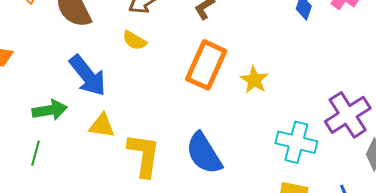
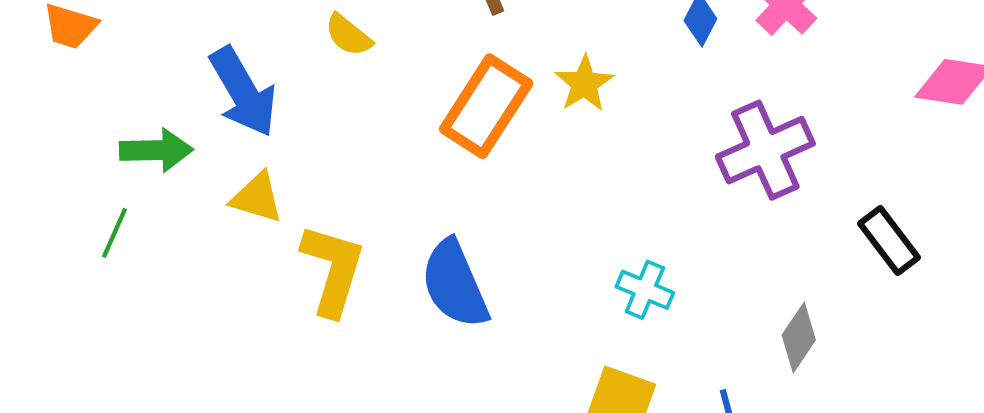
yellow star: (254, 80) -> (584, 84), moved
purple cross: (348, 115) -> (765, 150), moved
cyan cross: (296, 142) -> (645, 290), size x0.7

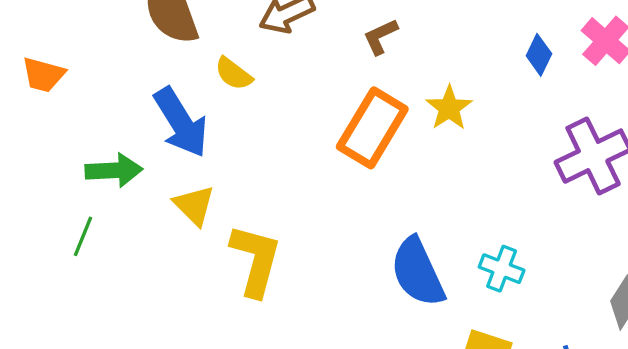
yellow semicircle: (348, 35) -> (233, 74), moved
yellow triangle: (257, 198) -> (194, 205), turned 30
blue semicircle: (455, 284) -> (418, 272), moved

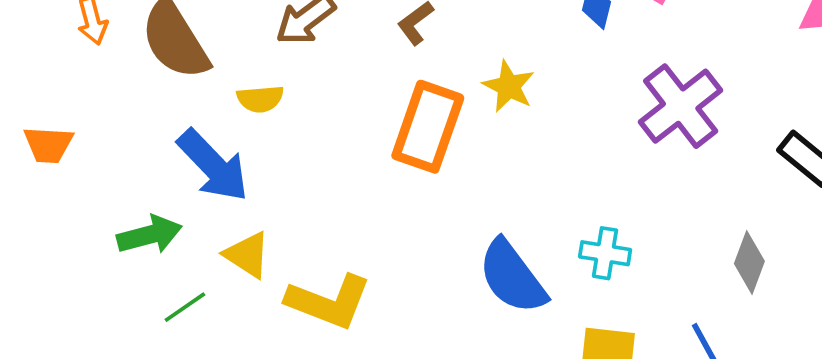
yellow semicircle: (233, 74) -> (260, 99), turned -30
green line: (83, 236) -> (185, 307), moved, turned 45
yellow L-shape: (256, 260) -> (329, 302), turned 108

